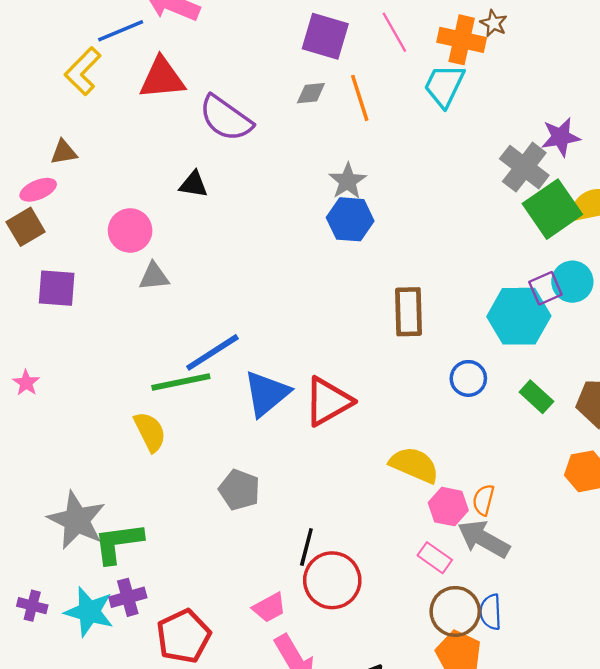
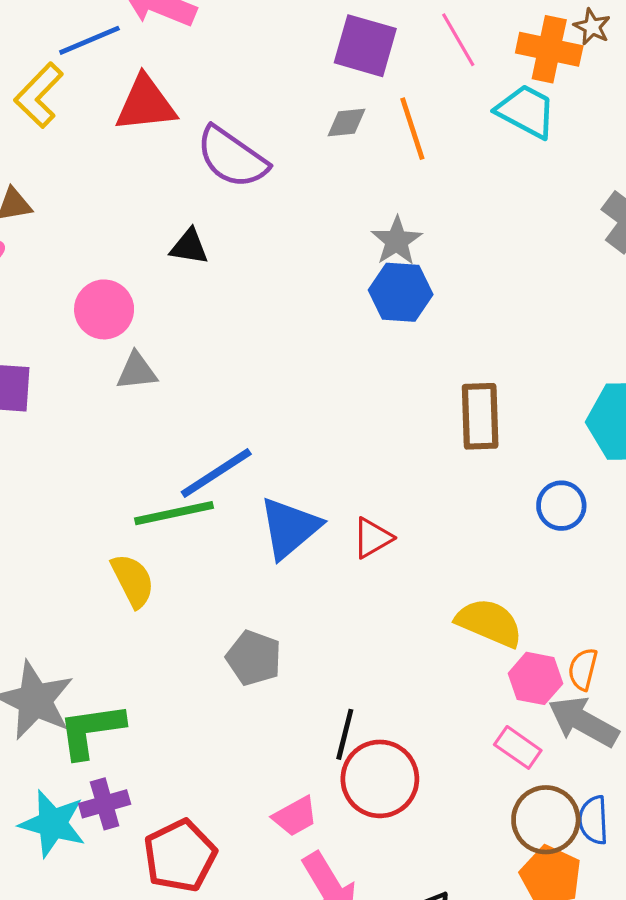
cyan trapezoid: (444, 86) -> (526, 111), turned 93
red triangle: (328, 401) -> (372, 538), size x0.6

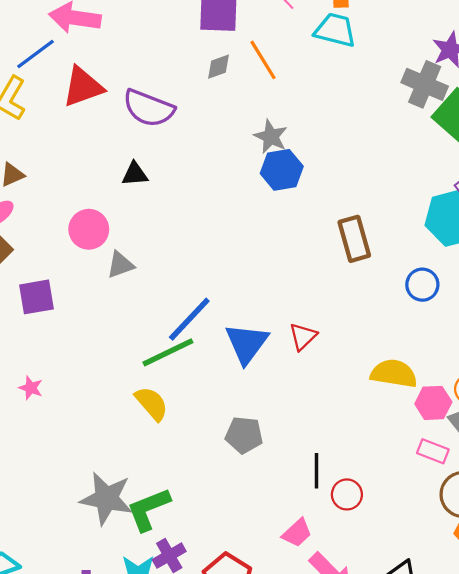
red circle: (380, 779) -> (347, 494), size x0.6

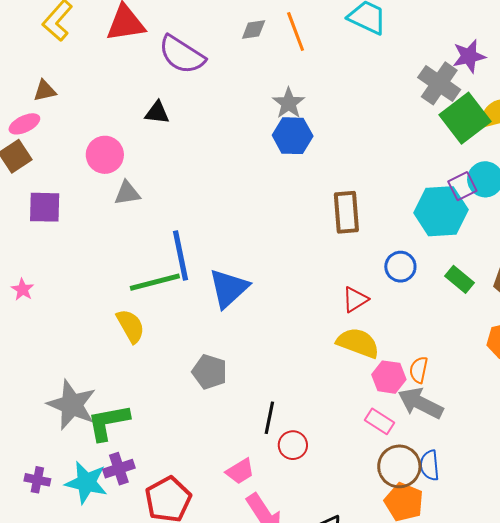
blue line: (189, 319) -> (181, 255), turned -66
red triangle: (303, 337) -> (355, 299), moved

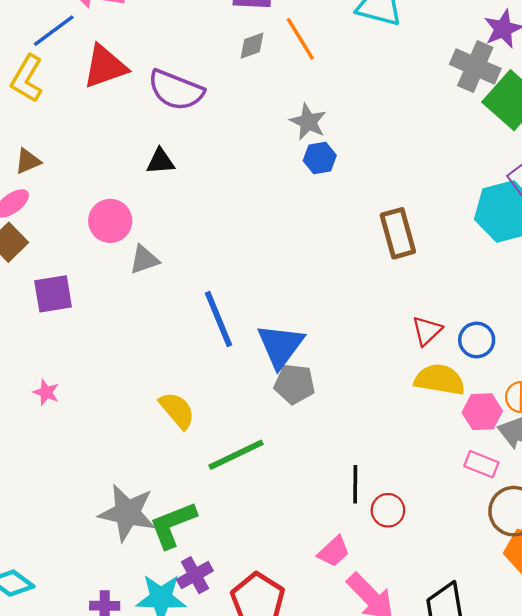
blue hexagon: (293, 136) -> (320, 158), size x0.7
blue circle: (400, 267) -> (477, 340), moved
green line: (155, 282) -> (236, 455), moved
gray pentagon: (210, 372) -> (295, 384), moved

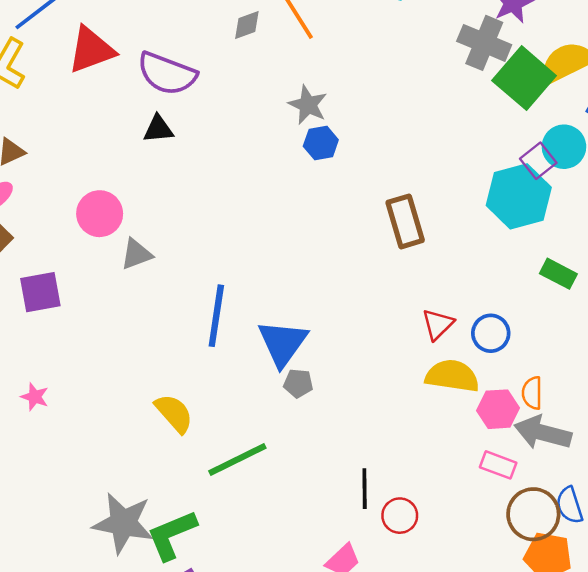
black triangle: (161, 161) -> (158, 129), moved
blue line: (218, 319) -> (216, 316), turned 32
gray pentagon: (295, 384) -> (298, 383), size x0.7

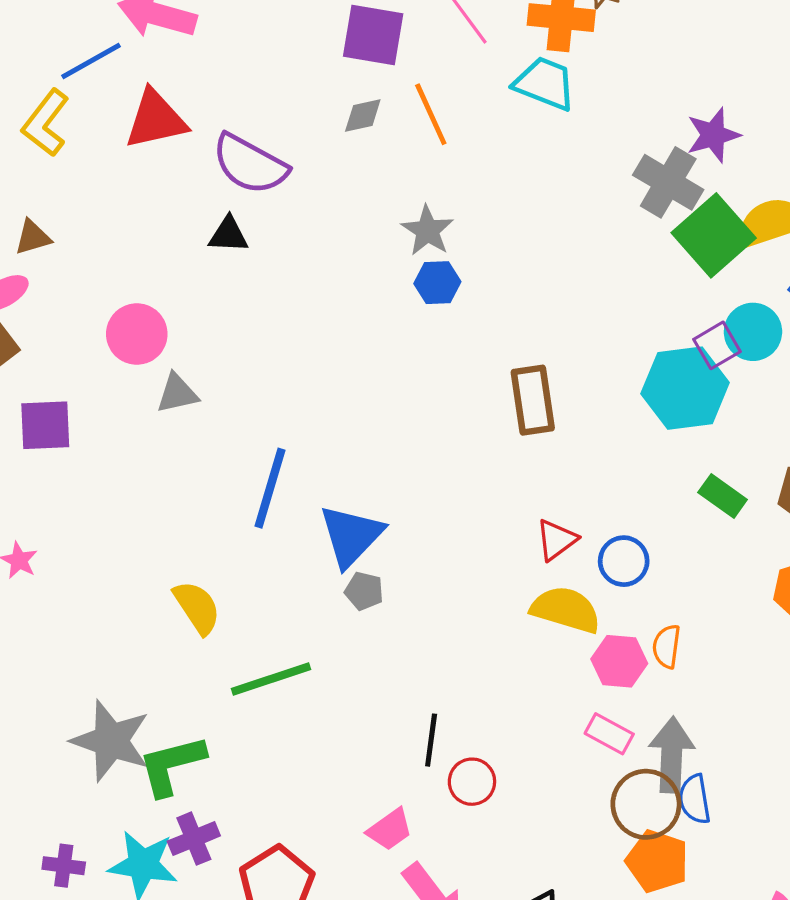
gray arrow: (543, 433) -> (672, 755), moved, turned 70

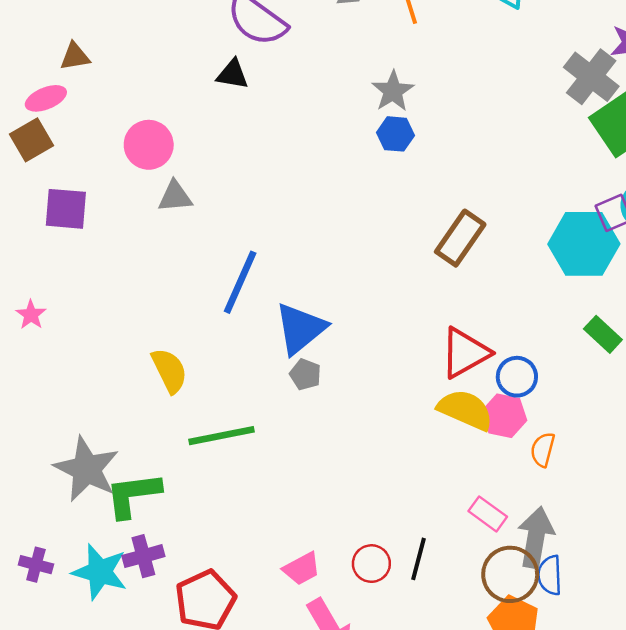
brown rectangle: (533, 400) -> (460, 238), turned 36
red triangle: (556, 540) -> (465, 353), size x1.5
pink hexagon: (619, 661) -> (504, 416), moved
black line: (431, 740) -> (418, 559), moved
red circle: (472, 782) -> (371, 564), moved

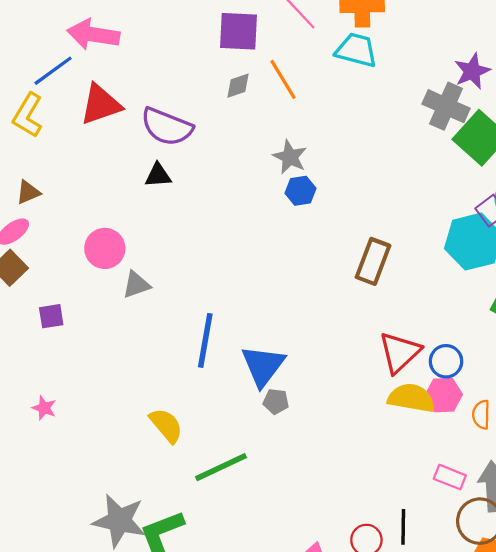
purple square: (66, 209) -> (51, 316), size x0.7

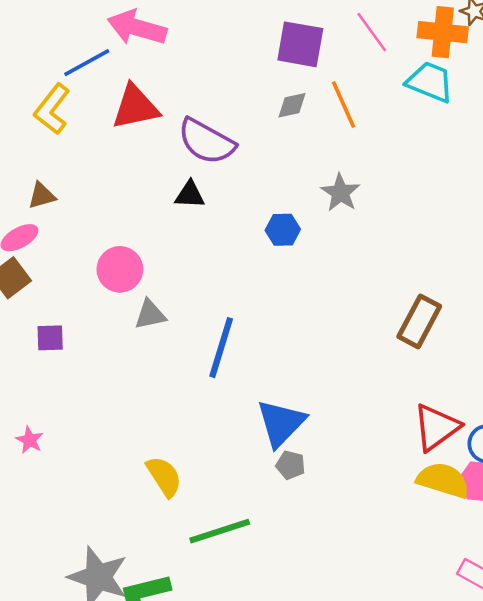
blue hexagon: (301, 191) -> (283, 230), moved
blue line: (205, 340) -> (221, 348), moved

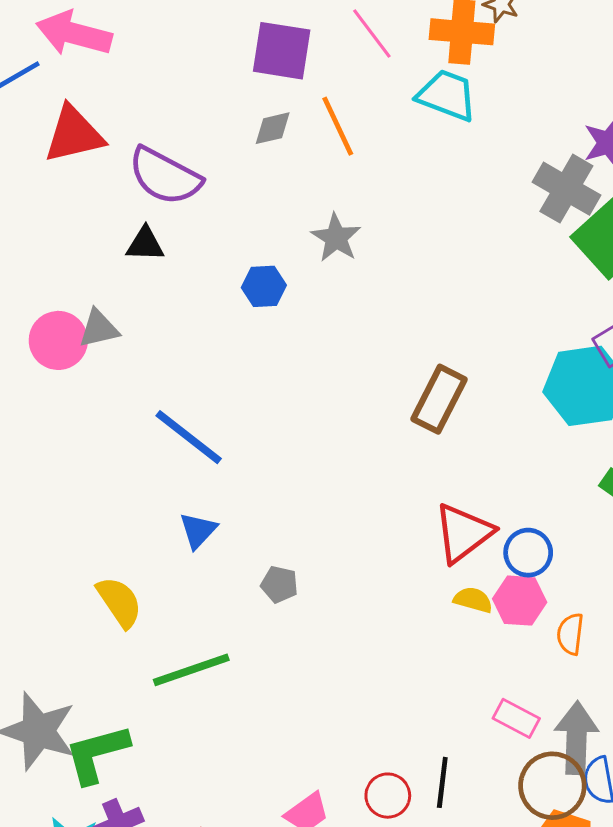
gray triangle: (150, 314) -> (99, 329), moved
blue line: (221, 348) -> (189, 437), turned -68
blue triangle: (281, 423) -> (198, 530), moved, size x0.6
yellow semicircle: (443, 480) -> (473, 600), size x0.6

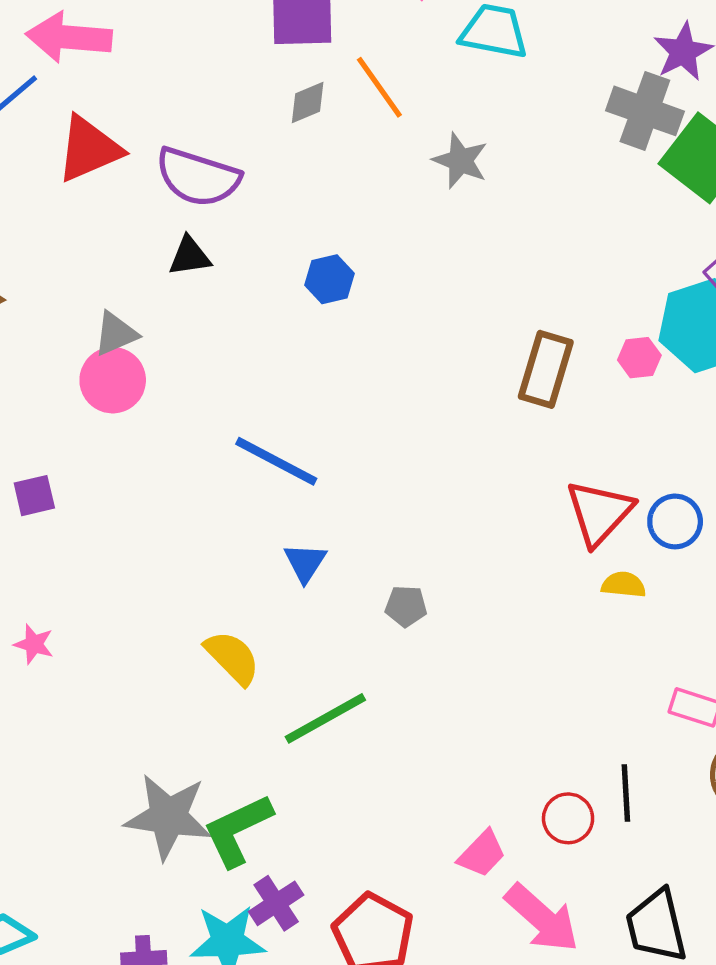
gray star: (336, 238) -> (460, 161), moved
gray triangle: (99, 329) -> (116, 334), moved
pink hexagon: (520, 601) -> (639, 358), moved, size x0.7

